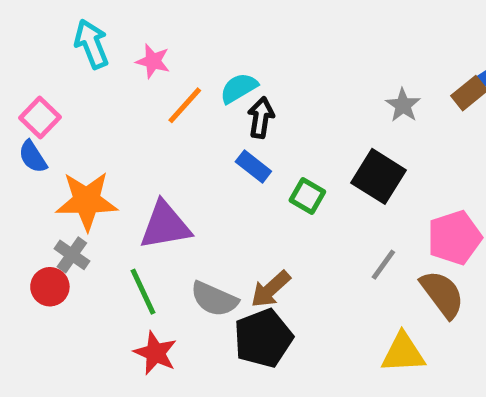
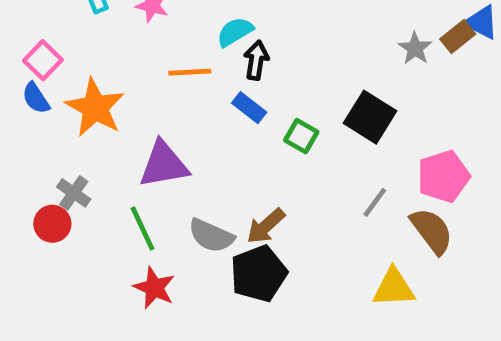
orange line: (185, 105) -> (190, 72), moved, turned 45
gray star: (403, 105) -> (415, 48), moved
orange star: (87, 201) -> (95, 108), moved, turned 30

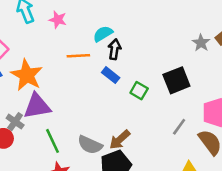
black square: (370, 117) -> (176, 80), turned 36
purple triangle: (164, 165) -> (37, 106), moved

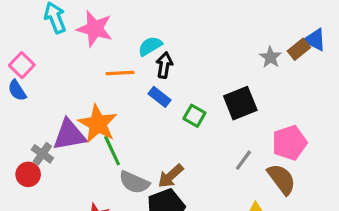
pink star: (58, 20) -> (95, 29), size x1.6
orange star: (27, 75) -> (98, 124), moved
green line: (53, 141) -> (112, 151), moved

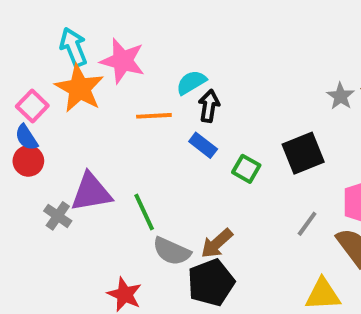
orange star: (98, 124) -> (79, 88), moved
red circle: (28, 174) -> (28, 161), moved

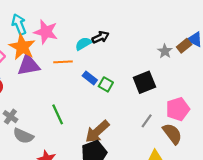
black arrow: (209, 106) -> (100, 37), moved, turned 56
green square: (246, 169) -> (106, 84), moved
purple triangle: (91, 192) -> (29, 65), moved
brown arrow: (217, 243) -> (97, 132), size x1.4
gray semicircle: (172, 251) -> (23, 136), moved

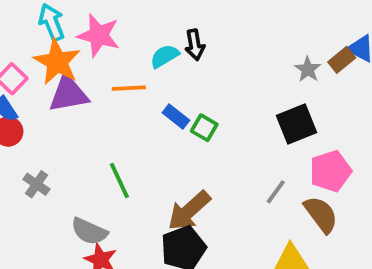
black arrow: (100, 37) -> (195, 45), turned 105
black square: (144, 82) -> (296, 124), moved
gray semicircle: (23, 136) -> (89, 231), moved

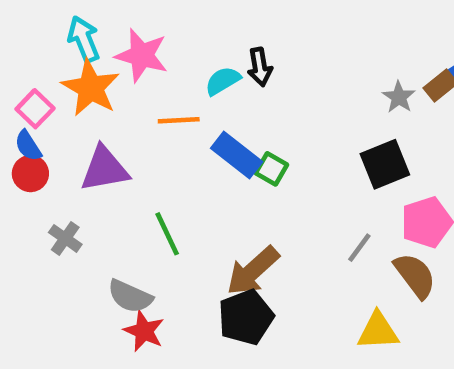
purple triangle: (69, 94) -> (105, 169), moved
blue rectangle: (176, 116) -> (237, 155), size x1.5

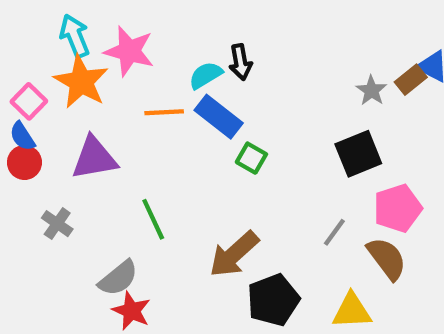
blue rectangle: (237, 155) -> (219, 117), moved
gray semicircle: (130, 296) -> (118, 278), turned -63
black pentagon: (246, 317) -> (273, 300), moved

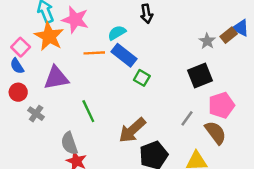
black arrow: (241, 62) -> (147, 14), moved
red circle: (24, 162) -> (18, 92), moved
gray semicircle: (118, 278) -> (69, 143), turned 110

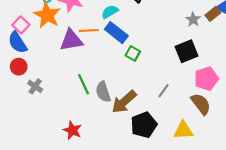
blue semicircle: (17, 66) -> (18, 42), size x1.5
purple triangle: (56, 78) -> (71, 40), moved
gray line: (187, 118) -> (164, 91), moved
gray semicircle: (69, 143) -> (103, 92), moved

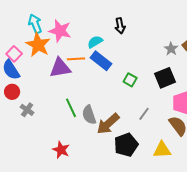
green square: (133, 53) -> (130, 80), moved

